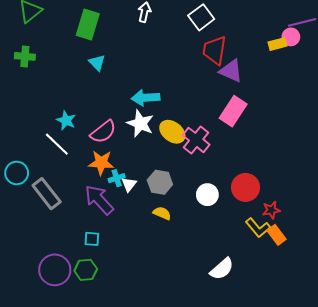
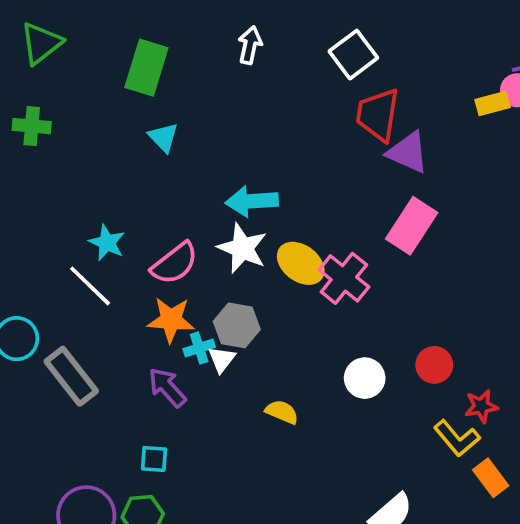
gray hexagon: (160, 182) -> (237, 325), moved
red circle: (246, 187) -> (434, 365), size x0.7
purple arrow: (99, 200) -> (167, 387), size x0.7
orange rectangle: (276, 235) -> (491, 478), moved

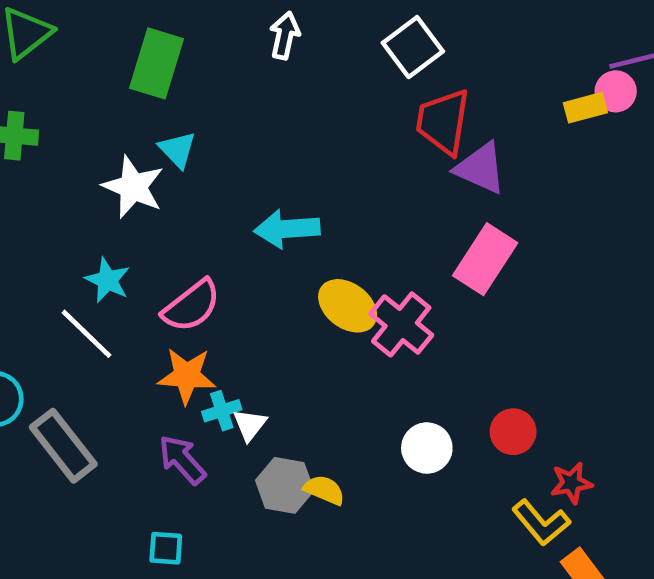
white star: (242, 248) -> (133, 187), moved
gray hexagon: (237, 325) -> (285, 485), moved

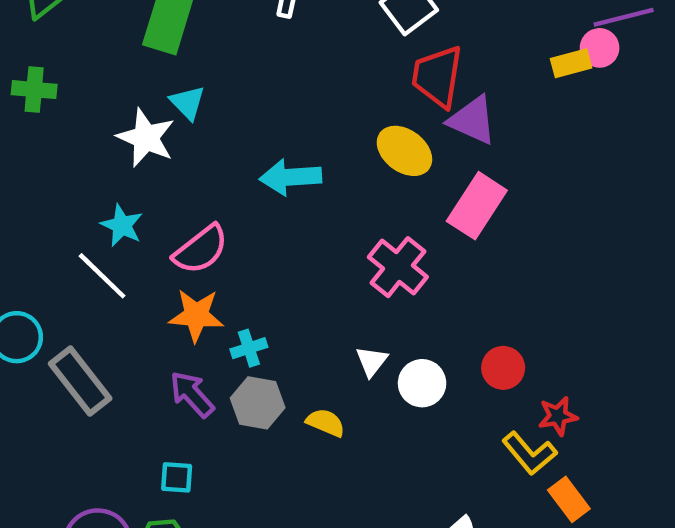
yellow ellipse: (348, 306) -> (404, 151), moved
cyan cross: (222, 411) -> (249, 348), moved
white triangle: (250, 425) -> (372, 361), moved
gray hexagon: (285, 485) -> (258, 403), moved

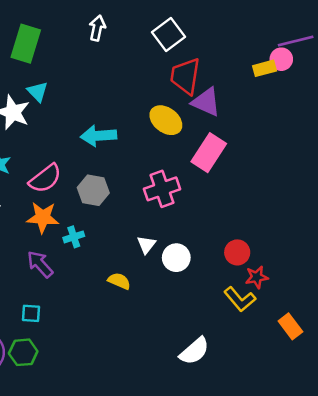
pink cross: (398, 267) -> (162, 189), turned 32
red circle: (503, 368) -> (237, 252), moved
gray hexagon: (258, 403) -> (93, 190), moved
orange rectangle: (569, 499) -> (290, 326), moved

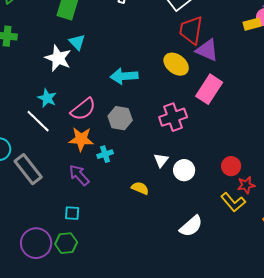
white semicircle: (194, 351) -> (191, 226), moved

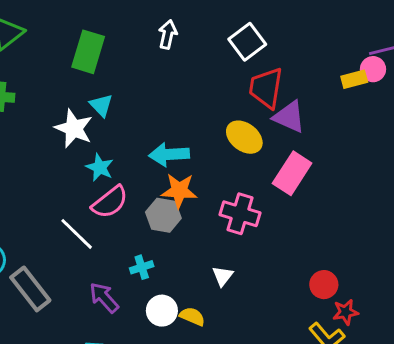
cyan star: (47, 98) -> (100, 167), moved
pink cross: (173, 117) -> (240, 214), turned 36
white line: (38, 121) -> (77, 234), moved
orange star: (81, 139) -> (179, 191), moved
white circle: (184, 170) -> (162, 311), moved

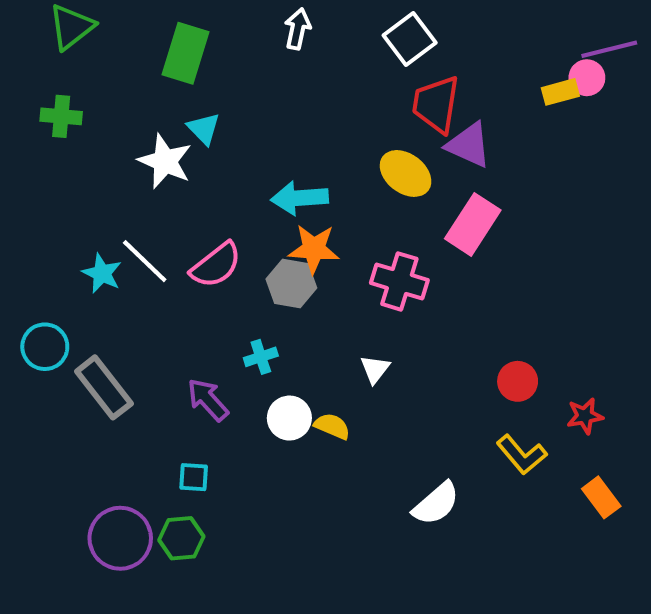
cyan star: (100, 167) -> (102, 273), moved
white line: (77, 234) -> (145, 261), moved
red star: (346, 312) -> (585, 416), moved

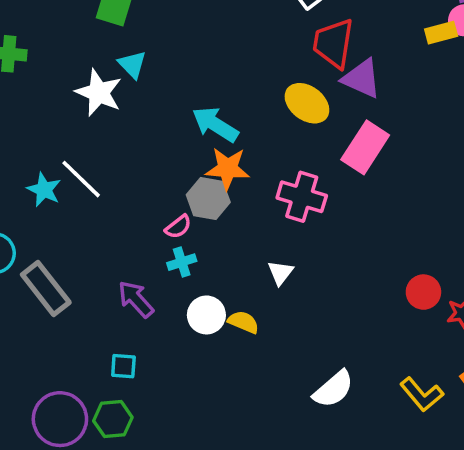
cyan arrow: (300, 198) -> (215, 124), turned 36
pink semicircle: (216, 265) -> (178, 227), moved, size x0.6
red circle: (518, 381) -> (423, 292), moved
yellow L-shape: (522, 455) -> (422, 394), moved

